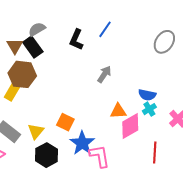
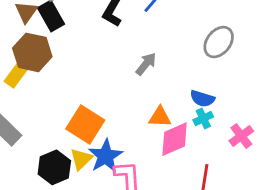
gray ellipse: (164, 42) -> (219, 42), moved
orange square: (65, 122) -> (85, 125), size x1.5
yellow triangle: (36, 131) -> (81, 159), moved

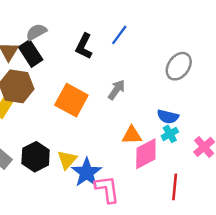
orange square: (85, 125) -> (71, 100), moved
yellow triangle: (81, 159) -> (67, 160), moved
black hexagon: (54, 167) -> (36, 157), moved

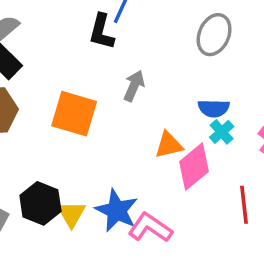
black L-shape: (84, 46) -> (102, 32), moved
yellow triangle: (67, 160) -> (71, 214), moved
pink L-shape: (107, 189) -> (150, 228), turned -36

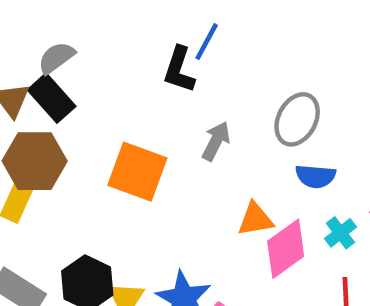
gray ellipse: (214, 35) -> (297, 119), moved
cyan cross: (222, 132) -> (340, 233), moved

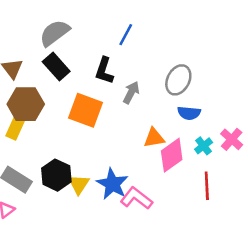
gray semicircle: (56, 58) -> (55, 33), moved, size x1.4
black L-shape: (179, 70) -> (104, 71), moved
black rectangle: (52, 98) -> (56, 66), moved

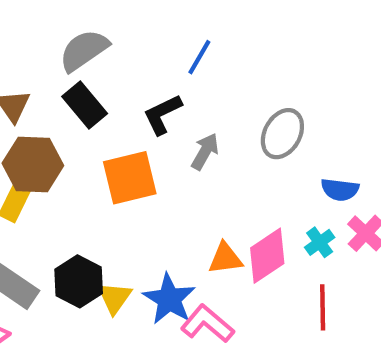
black L-shape: (104, 71) -> (162, 114), turned 44
orange square: (85, 110) -> (130, 178), turned -36
blue semicircle: (189, 113) -> (340, 190), moved
orange triangle: (154, 138) -> (225, 258), moved

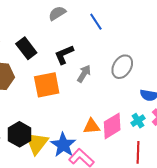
gray semicircle: (84, 50) -> (57, 13), moved, size x0.7
blue line: (199, 57) -> (96, 22), moved, turned -66
yellow triangle: (115, 298) -> (37, 143), size x1.4

